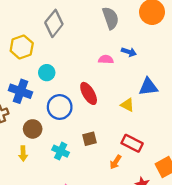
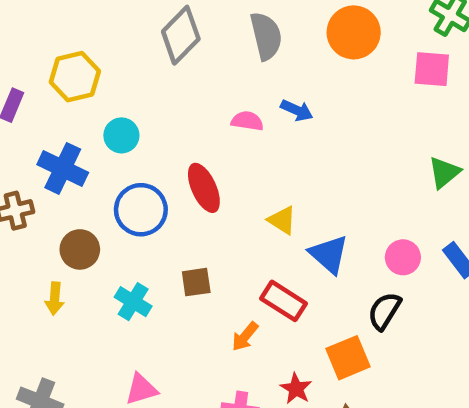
gray diamond: (54, 23) -> (181, 35), moved
blue triangle: (148, 87) -> (329, 254), moved, turned 42

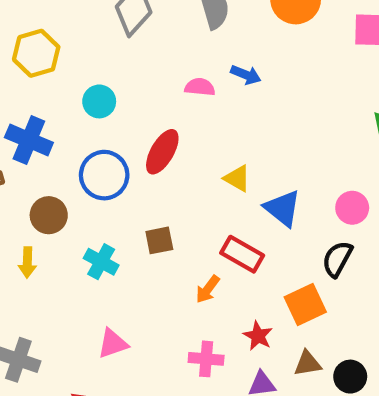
cyan circle: (121, 135) -> (99, 101), moved
red ellipse: (204, 188) -> (162, 152), turned 57

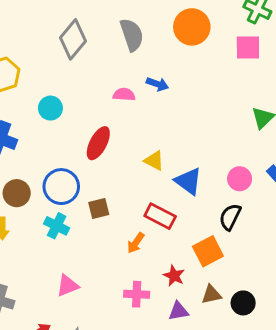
blue circle: (104, 175) -> (61, 187), moved

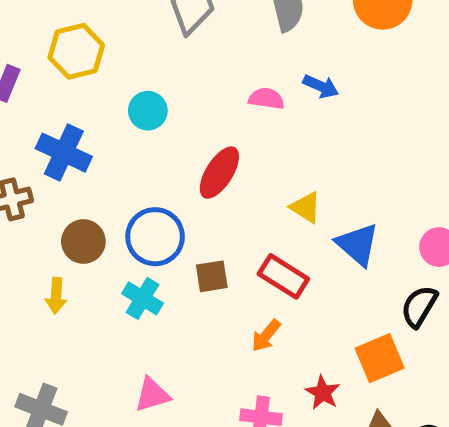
red rectangle: (160, 216) -> (283, 276), moved

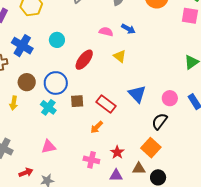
cyan circle: (148, 111) -> (57, 40), moved
yellow triangle: (306, 207) -> (120, 56), moved
orange square: (380, 358) -> (151, 148), moved, turned -30

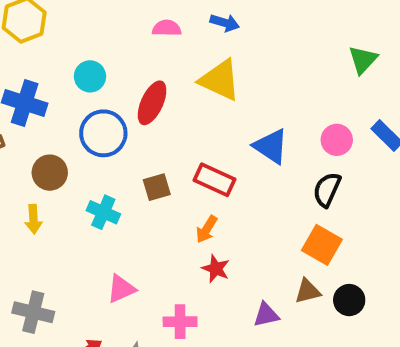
pink semicircle: (106, 32) -> (167, 28), moved
yellow triangle: (120, 56) -> (220, 80), size x1.6
blue circle: (56, 83) -> (103, 133), moved
red star: (117, 152) -> (216, 269), moved
pink cross: (91, 160) -> (180, 322), moved

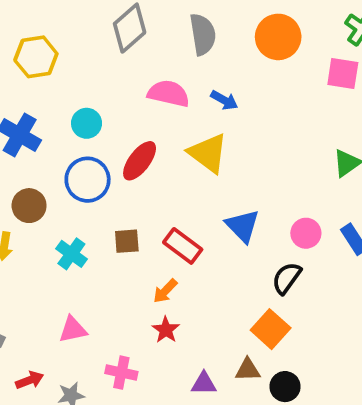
pink semicircle: (167, 28) -> (169, 93), size x1.5

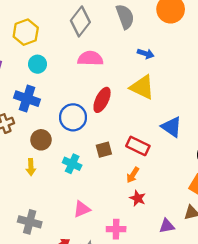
yellow hexagon: (36, 57) -> (26, 32), moved
pink semicircle: (169, 93) -> (90, 58), moved
cyan circle: (87, 123) -> (38, 64), moved

